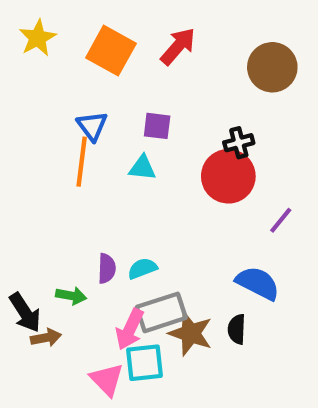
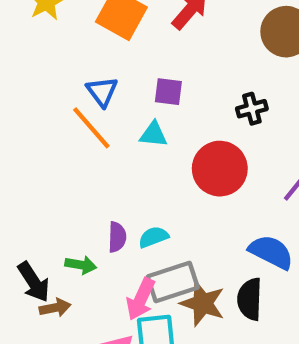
orange line: (82, 162) -> (91, 128), turned -48
red circle: (228, 176) -> (220, 169), moved
black semicircle: (237, 329) -> (250, 299), size x1.4

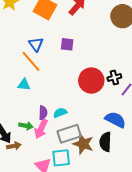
black cross: (252, 109) -> (114, 78), moved
cyan triangle: (153, 134) -> (24, 85), moved
pink arrow: (141, 299) -> (41, 129), moved

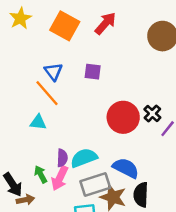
black cross: (114, 78) -> (152, 113), turned -32
cyan semicircle: (60, 113) -> (84, 158), size x1.5
blue semicircle: (115, 120) -> (126, 168), moved
green arrow: (26, 126) -> (41, 174), turned -128

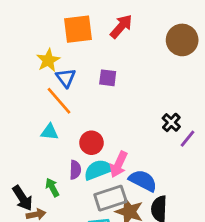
yellow star: (20, 18) -> (48, 60), moved
orange square: (65, 26) -> (78, 29), turned -36
red circle: (123, 117) -> (91, 143), moved, size x0.7
pink arrow: (60, 178) -> (119, 164), moved

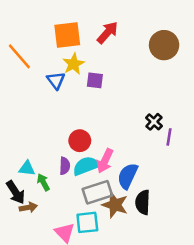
yellow star: (48, 60) -> (73, 64), moved
orange line: (59, 101) -> (19, 56), moved
cyan triangle: (50, 132) -> (27, 168), moved
purple line: (187, 139) -> (169, 137), turned -30
blue semicircle: (143, 181) -> (128, 176), turned -92

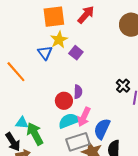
orange line: (19, 56) -> (16, 72), moved
purple square: (95, 80) -> (76, 53), turned 32
purple semicircle: (65, 166) -> (78, 92), moved
green arrow: (43, 182) -> (35, 134), size x1.6

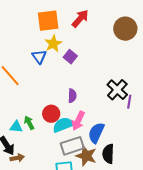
black cross: (123, 86) -> (117, 90), size x1.5
red circle: (64, 101) -> (51, 114), moved
green arrow: (35, 134) -> (29, 123), moved, size x0.6

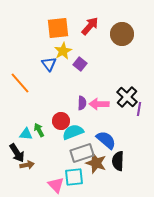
brown circle: (125, 29) -> (122, 34), moved
pink arrow: (78, 121) -> (99, 104), moved, turned 66
blue semicircle: (96, 133) -> (106, 140), turned 105

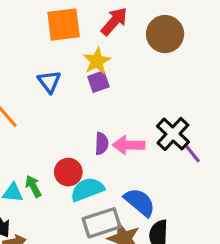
yellow star: (63, 51) -> (97, 61), moved
purple square: (80, 64) -> (98, 82), turned 32
purple line: (139, 109) -> (192, 153), turned -48

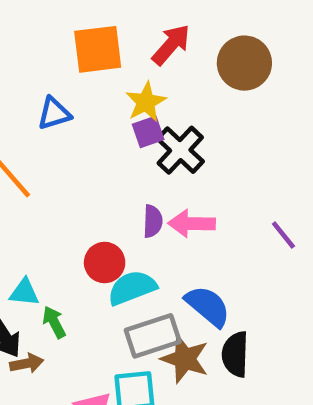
blue triangle: (49, 82) -> (54, 113), moved, turned 50
black cross: (173, 134) -> (180, 150), moved
green arrow: (33, 186) -> (54, 322), moved

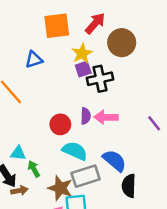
brown circle: (244, 63) -> (122, 43), moved
black cross: (180, 150) -> (100, 79), turned 35
red circle: (105, 263) -> (60, 124), moved
cyan semicircle: (132, 288) -> (75, 151), turned 45
brown star: (185, 359) -> (60, 188), moved

